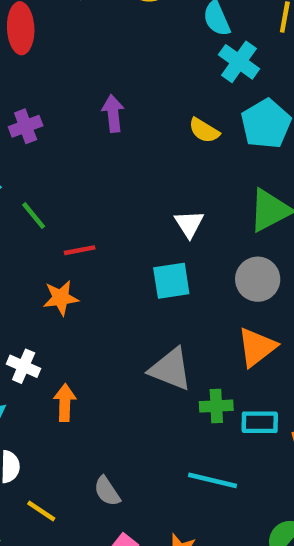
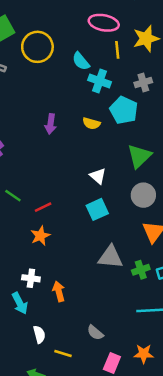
purple arrow: (113, 113) -> (51, 124), moved, turned -150

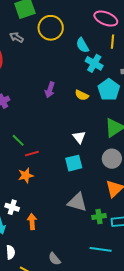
green line: (13, 196) -> (18, 140), moved

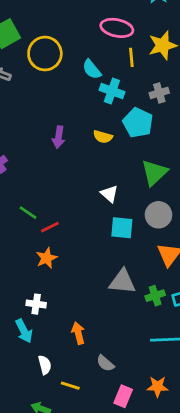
cyan square: (74, 163) -> (122, 228), moved, turned 30
orange arrow: (32, 222) -> (78, 333), moved

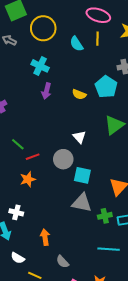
yellow line: (131, 57) -> (98, 39), moved
cyan cross: (112, 91) -> (40, 66), moved
gray circle: (158, 215) -> (63, 159), moved
cyan square: (122, 228) -> (82, 175), moved
white semicircle: (45, 365) -> (18, 258), turned 128

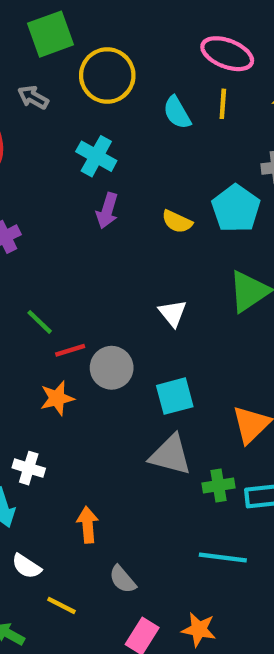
gray circle: (63, 159) -> (112, 368), moved
cyan square: (82, 175) -> (175, 396), turned -30

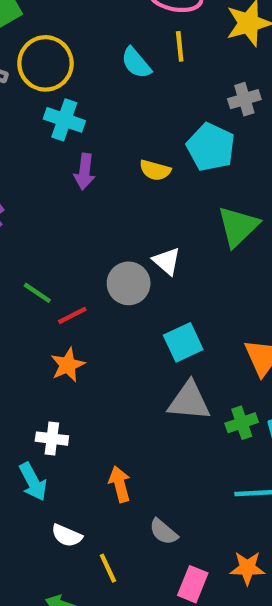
yellow circle: (107, 75) -> (45, 63), moved
gray circle: (112, 368) -> (129, 283), moved
yellow line: (61, 605) -> (108, 568), turned 48

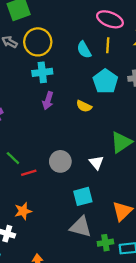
cyan cross: (64, 120) -> (42, 72), turned -36
cyan pentagon: (211, 147) -> (105, 81), moved
white triangle: (167, 261) -> (96, 163), moved
orange star: (68, 365) -> (23, 211), moved

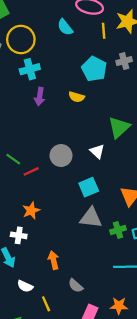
yellow line: (108, 45) -> (104, 31), moved
cyan semicircle: (84, 50) -> (65, 27), moved

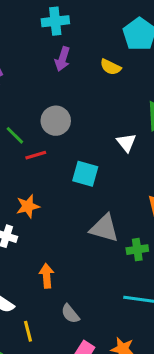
gray circle: (61, 156) -> (56, 121), moved
cyan square: (89, 187) -> (85, 174), moved, turned 30

